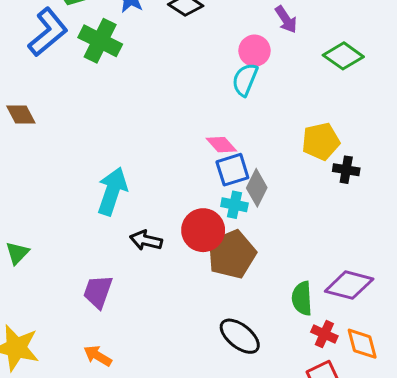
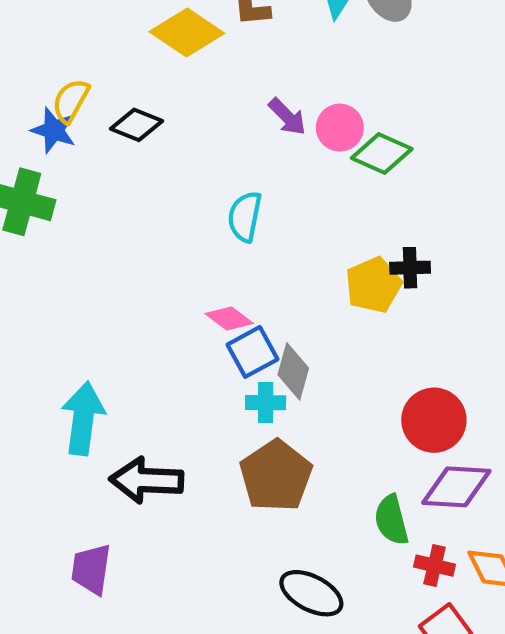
pink circle: (255, 51) -> (340, 128), moved
black cross: (346, 170) -> (410, 268), moved
red circle: (203, 230) -> (434, 420), moved
black arrow: (146, 240) -> (147, 480), size x1.5

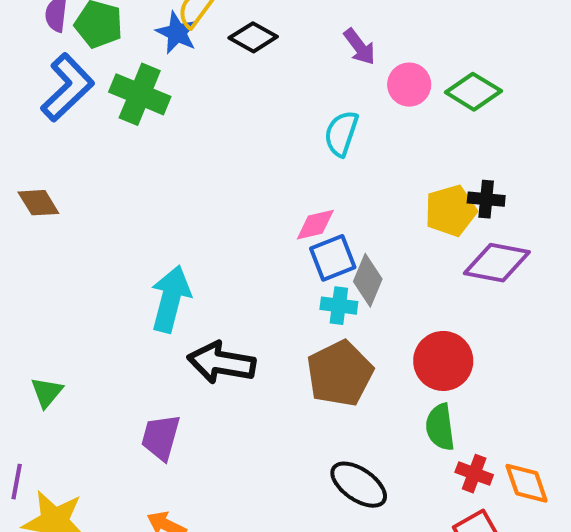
purple arrow: (287, 117) -> (360, 47), moved
pink circle: (340, 128) -> (409, 85), moved
pink diamond: (229, 318) -> (315, 225), turned -57
red circle: (434, 420) -> (443, 361), moved
purple diamond: (456, 487) -> (497, 263), moved

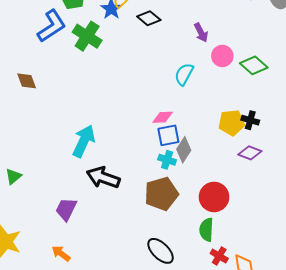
purple diamond: (497, 263) -> (250, 153), size x0.7

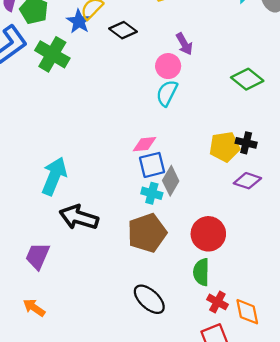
pink circle: (222, 56) -> (168, 66), moved

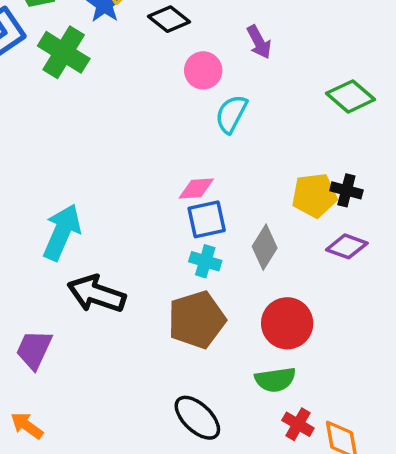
pink circle: (168, 66) -> (203, 70), moved
gray diamond: (171, 181) -> (265, 247), moved
green semicircle: (201, 272) -> (275, 380), turned -100

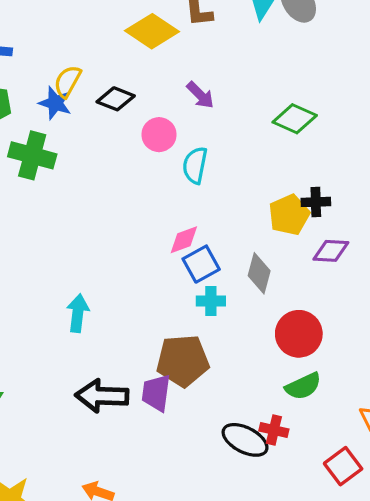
cyan arrow: (62, 232) -> (78, 313), size x0.7
black arrow: (96, 294) -> (102, 396), moved
brown pentagon: (197, 320) -> (183, 361), moved, turned 30
purple trapezoid: (34, 350) -> (156, 393), moved
red cross: (298, 424) -> (274, 430), moved

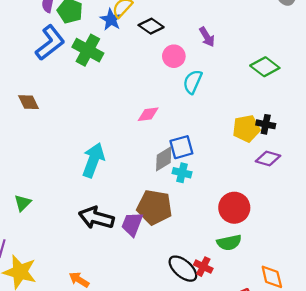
pink diamond: (184, 240) -> (148, 114), moved
gray diamond: (259, 273) -> (164, 159), moved, turned 30
cyan arrow: (78, 313) -> (93, 160), size x1.4

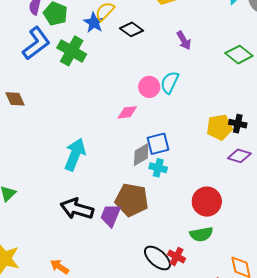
pink circle: (174, 56) -> (149, 87), moved
green diamond: (265, 67) -> (239, 55), moved

